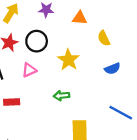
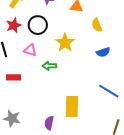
pink triangle: (29, 70) -> (30, 50), turned 40
green arrow: (61, 96) -> (49, 66), moved

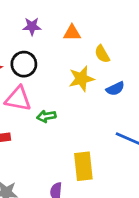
yellow star: (65, 43) -> (81, 79), moved, turned 30
pink triangle: (30, 50) -> (18, 99), size x1.5

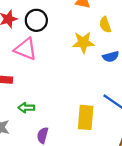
green arrow: (46, 116) -> (26, 108), moved
yellow rectangle: (83, 166) -> (86, 117), moved

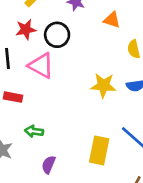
yellow star: (83, 42) -> (103, 85), moved

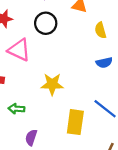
black circle: (57, 35) -> (46, 23), moved
yellow star: (103, 85) -> (52, 84), moved

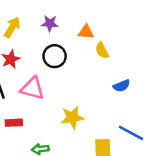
yellow semicircle: (100, 30) -> (102, 50), moved

